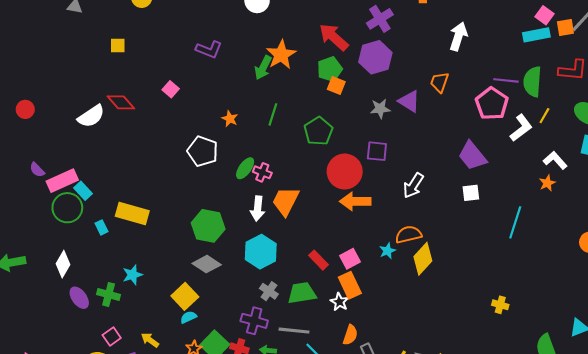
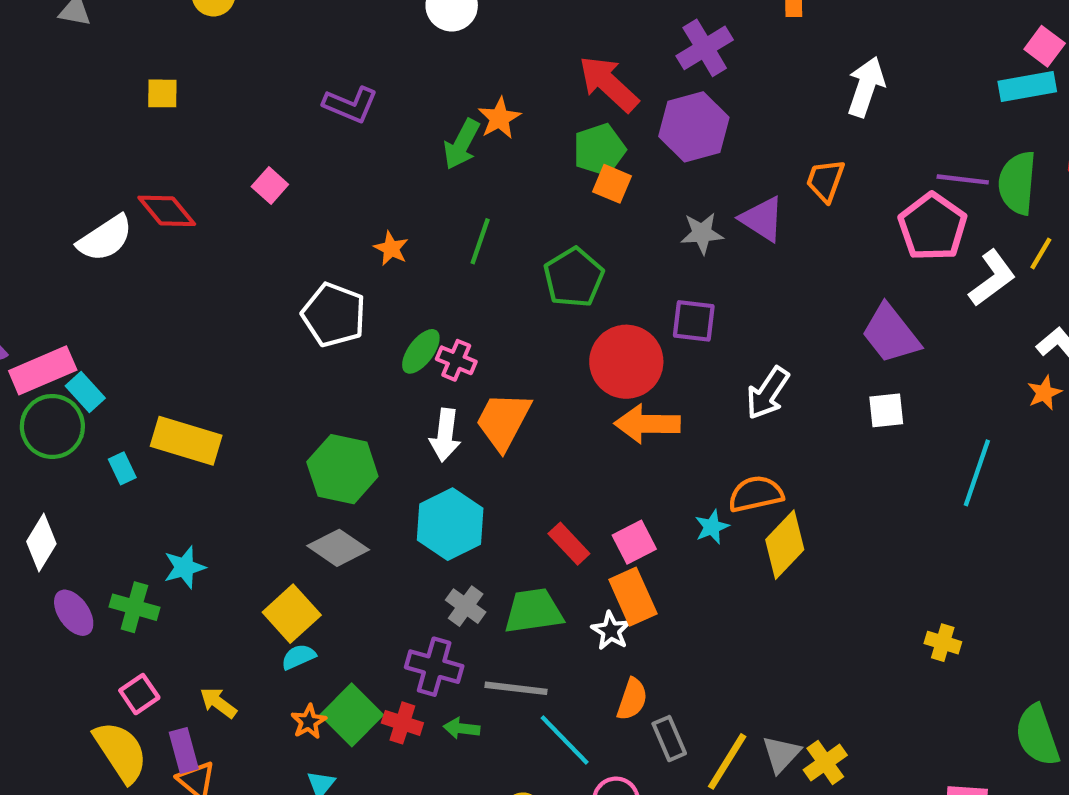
orange star: (281, 55) -> (499, 118), size x0.7

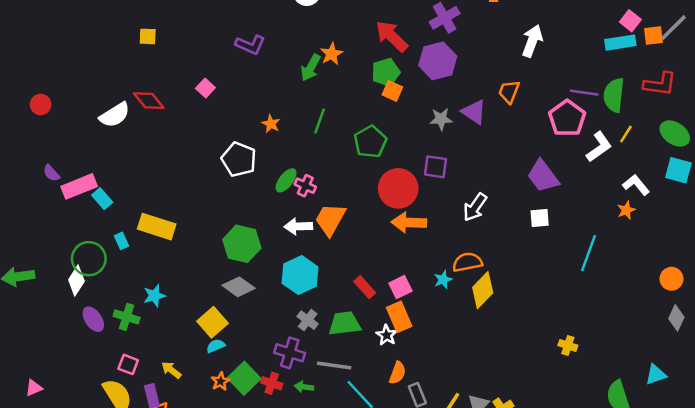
green circle: (52, 426) -> (89, 259), moved
white arrow: (445, 435) -> (298, 226), turned 80
pink square: (139, 694) -> (128, 364), turned -36

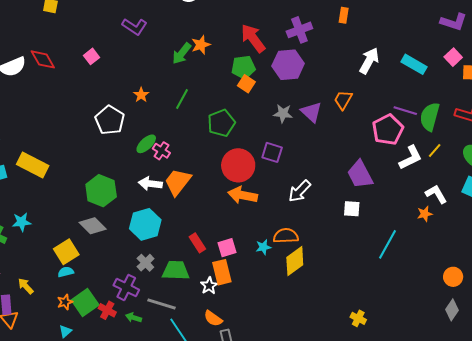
cyan rectangle: (620, 43) -> (414, 64), moved, turned 30
orange semicircle: (397, 373) -> (213, 318), turned 96

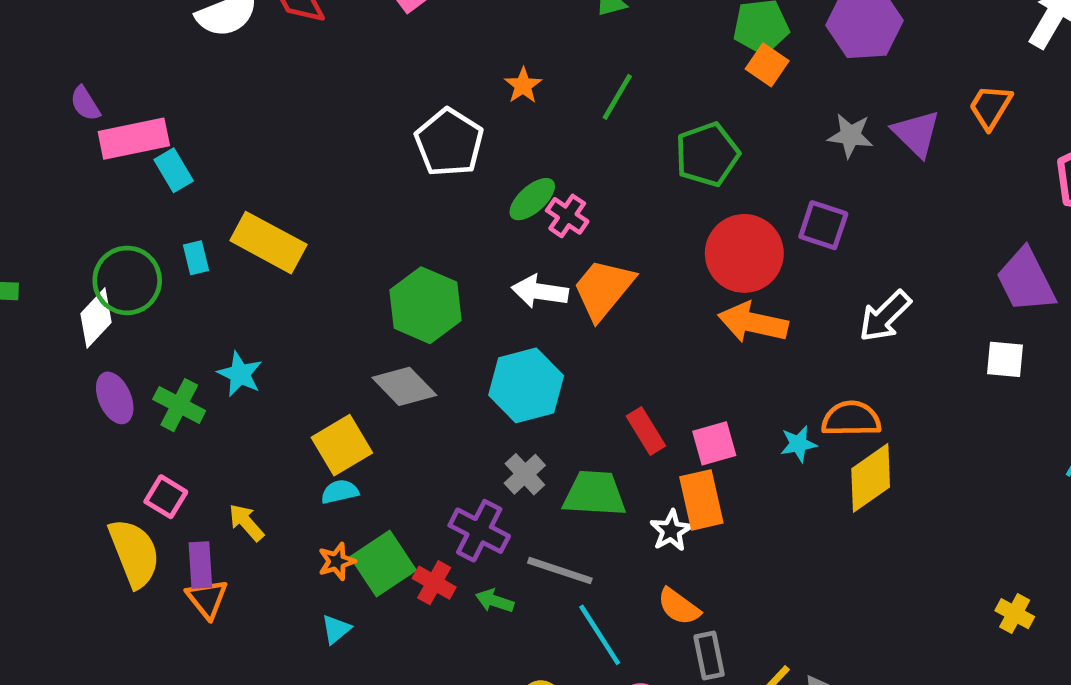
cyan star: (22, 222) -> (240, 374), turned 30

